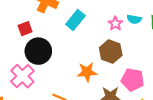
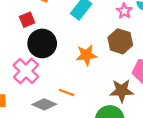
orange star: (87, 72) -> (86, 55), moved

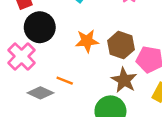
brown hexagon: (120, 41) -> (121, 45), moved
brown star: (122, 91) -> (124, 80), turned 30

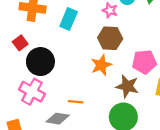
orange star: (87, 41) -> (101, 65), moved
brown hexagon: (121, 45) -> (110, 38), moved

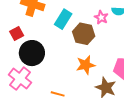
brown hexagon: (110, 38) -> (84, 34), moved

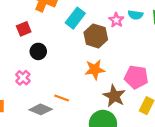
black circle: (32, 53) -> (38, 51), size x0.6
pink cross: (20, 79) -> (23, 78), size x0.6

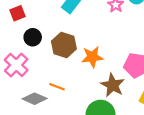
brown hexagon: (96, 36) -> (64, 45), moved
pink cross: (23, 78) -> (16, 65), size x1.5

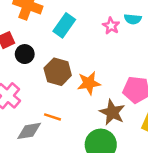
black circle: (33, 37) -> (25, 54), moved
gray diamond: (35, 99) -> (29, 131), turned -30

